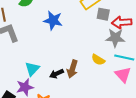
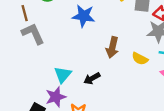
brown arrow: (72, 69) -> (112, 47), moved

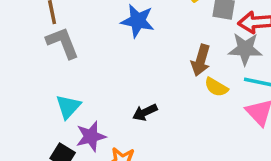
brown arrow: (112, 47) -> (201, 60), moved
cyan triangle: (63, 75) -> (68, 107), moved

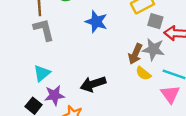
gray star: (245, 49) -> (153, 49), moved
black arrow: (145, 112) -> (93, 84), size x1.5

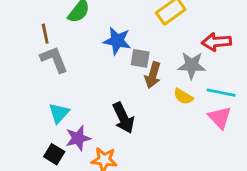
gray square: (155, 21) -> (140, 58), moved
brown arrow: (135, 54) -> (153, 75), moved
black arrow: (93, 84) -> (123, 118), turned -90

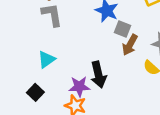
purple star: (78, 138) -> (79, 87), moved

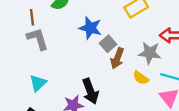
gray square: (122, 29) -> (108, 44), turned 35

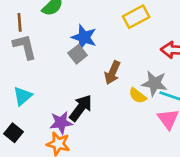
gray square: (108, 44) -> (78, 54), moved
gray star: (150, 53) -> (154, 83), moved
black arrow: (90, 91) -> (81, 108), turned -125

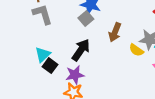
black arrow: (81, 108) -> (81, 50), moved
black square: (14, 133) -> (50, 66), moved

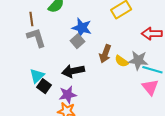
black arrow: (81, 50) -> (73, 71), turned -135
yellow semicircle: (136, 50) -> (122, 61), moved

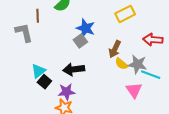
gray L-shape: (36, 38) -> (24, 32), moved
brown arrow: (105, 54) -> (115, 49), moved
pink triangle: (150, 87) -> (134, 90), moved

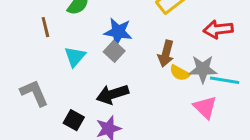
gray L-shape: (24, 32) -> (34, 93), moved
cyan triangle: (38, 71) -> (75, 57), moved

